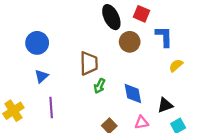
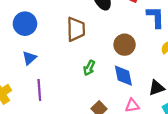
brown circle: (130, 42) -> (125, 45), moved
brown trapezoid: (89, 63) -> (76, 29), moved

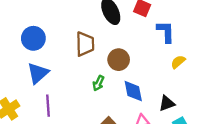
brown circle: (125, 45) -> (119, 60), moved
blue triangle: (29, 58) -> (38, 73), size x1.5

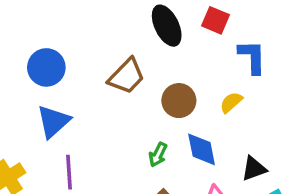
brown trapezoid: (85, 44) -> (127, 76), turned 45
yellow semicircle: (178, 62) -> (231, 102), moved
green arrow: (98, 83) -> (158, 155), moved

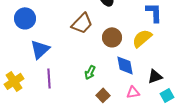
blue circle: (46, 67) -> (25, 18), moved
yellow semicircle: (231, 102) -> (142, 38), size x1.5
green arrow: (158, 155) -> (90, 72), moved

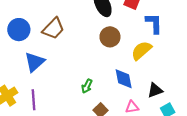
brown trapezoid: (82, 23) -> (53, 29), moved
brown circle: (112, 37) -> (110, 37), moved
purple line: (49, 78) -> (34, 100), moved

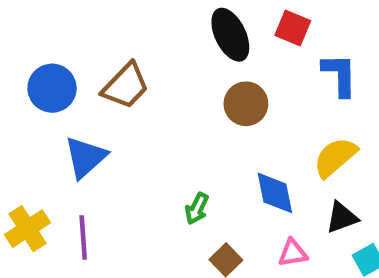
yellow semicircle: (141, 51) -> (335, 157), moved

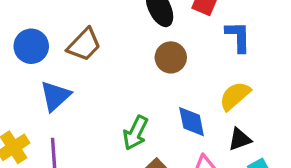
green arrow: (197, 209) -> (135, 133), size x1.5

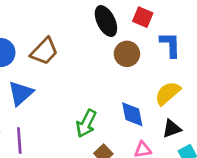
brown circle: (171, 57) -> (127, 54), moved

